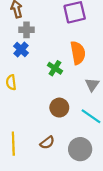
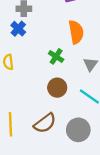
green cross: (55, 68) -> (56, 56), moved
brown semicircle: (47, 143) -> (45, 123), size x1.5

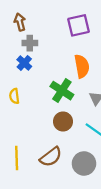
green cross: (56, 56) -> (62, 91), size x1.5

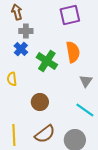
green cross: (62, 91) -> (47, 61), moved
brown circle: (63, 121) -> (40, 102), moved

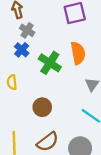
gray cross: (26, 31) -> (27, 30), turned 32

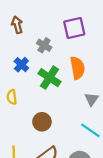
gray cross: (27, 30) -> (44, 45), moved

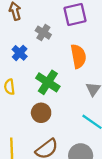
green cross: (49, 78) -> (48, 82), moved

